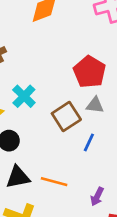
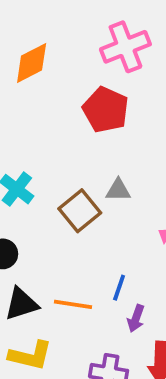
red pentagon: (90, 72) -> (106, 110), moved
blue line: (89, 142) -> (119, 288), moved

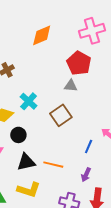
gray triangle: (118, 190) -> (71, 86), moved
blue line: (119, 288) -> (89, 146), moved

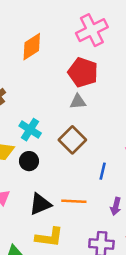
black circle: (18, 135) -> (29, 161), moved
blue line: (89, 146) -> (103, 171), moved

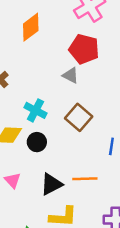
gray triangle: (78, 102) -> (71, 75), moved, turned 36

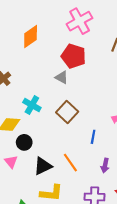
black circle: (37, 142) -> (24, 142), moved
orange line: (85, 179) -> (70, 163), turned 54

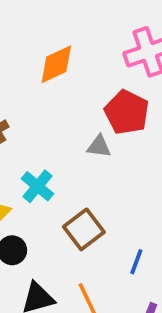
gray triangle: (62, 77) -> (99, 146), turned -32
brown square: (67, 112) -> (84, 229), moved

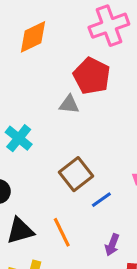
brown square: (84, 229) -> (76, 174), moved
blue line: (136, 262) -> (101, 200), turned 35

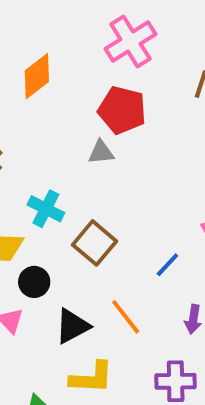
brown square: (76, 174) -> (94, 243), moved

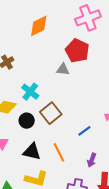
black circle: (34, 282) -> (27, 121), moved
black triangle: (72, 326) -> (32, 152), turned 30

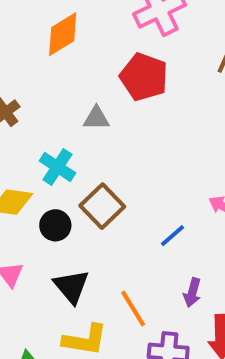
gray triangle: (63, 69) -> (96, 118), moved
black triangle: (32, 152) -> (71, 287), turned 42
orange line: (59, 152) -> (133, 309), moved

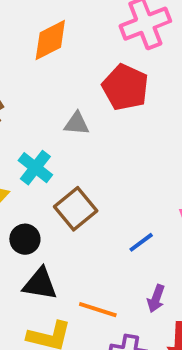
black circle: (55, 225) -> (25, 239), moved
black triangle: (71, 287) -> (40, 284), turned -45
orange line: (133, 309) -> (98, 310), turned -45

